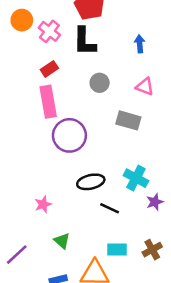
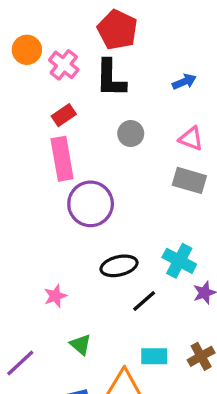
blue arrow: (140, 44) -> (184, 82), turned 72
gray rectangle: (128, 120) -> (189, 180), moved
black line: (110, 208) -> (144, 301), turned -66

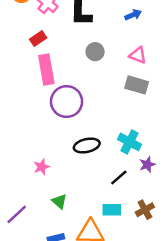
red rectangle: (64, 115) -> (38, 39), moved
black line: (144, 301) -> (119, 178), moved

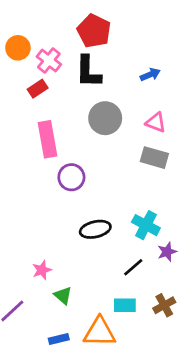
red rectangle: (38, 39) -> (38, 89), moved
gray circle: (95, 52) -> (105, 118), size x1.5
purple circle: (67, 102) -> (71, 177), size x0.7
pink star: (42, 167) -> (42, 270), moved

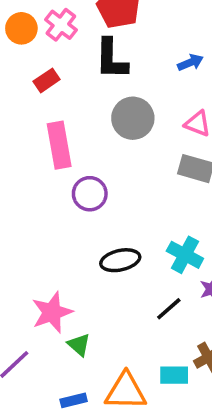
pink cross: (49, 60) -> (61, 25), moved
pink star: (42, 270) -> (52, 312), size x1.6
cyan rectangle: (125, 305) -> (174, 375), moved

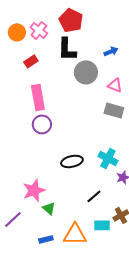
gray circle: (133, 118) -> (86, 72), moved
purple circle: (90, 194) -> (42, 124), moved
black line: (169, 309) -> (94, 196), moved

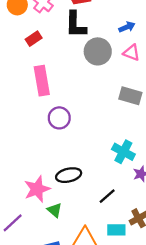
pink triangle: (115, 85) -> (132, 53), moved
purple circle: (42, 124) -> (59, 118), moved
black ellipse: (72, 161) -> (69, 175), moved

